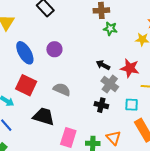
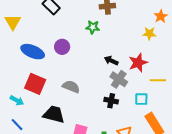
green star: (110, 29) -> (93, 27), moved
blue ellipse: (25, 53) -> (33, 52), turned -35
red star: (130, 68) -> (138, 63), turned -30

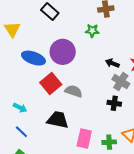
purple circle: (62, 47) -> (63, 52), size x1.6
red square: (35, 84) -> (51, 84), moved, turned 30

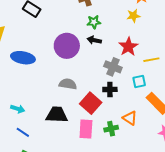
green star: (92, 31) -> (94, 22), moved
purple circle: (63, 52) -> (67, 46), moved
black arrow: (112, 63) -> (94, 40), moved
red square: (51, 84) -> (91, 103), moved

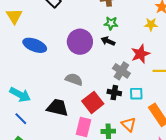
cyan square: (139, 82) -> (136, 94), moved
cyan arrow: (18, 109) -> (20, 95), size x1.5

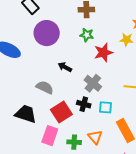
black arrow: (108, 41) -> (65, 67), moved
purple circle: (80, 42) -> (47, 33), moved
red star: (140, 54) -> (103, 52), moved

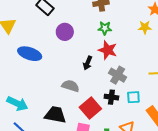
purple circle: (47, 33) -> (65, 32), size x0.7
red star: (103, 52) -> (108, 50), moved, turned -30
black arrow: (65, 67) -> (88, 63), turned -88

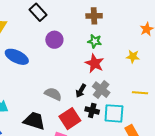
yellow star: (145, 27) -> (133, 57), moved
black arrow: (88, 63) -> (81, 91), moved
cyan square: (133, 97) -> (114, 113), size x1.5

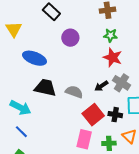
black arrow: (81, 91) -> (101, 86), turned 32
black cross: (92, 110) -> (115, 115), moved
black trapezoid: (34, 121) -> (45, 88), moved

